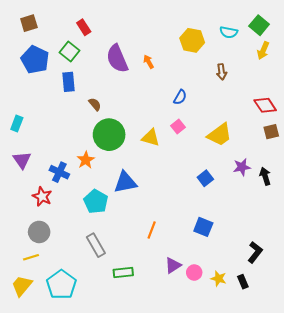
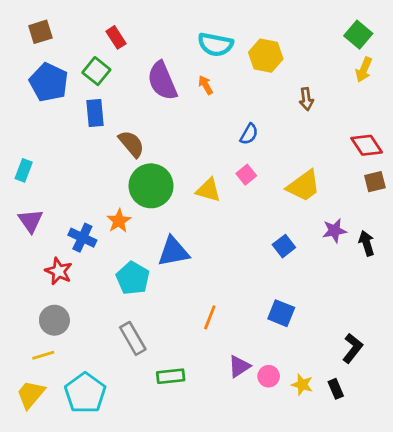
cyan semicircle: (229, 32) -> (215, 44), moved, size x1.4
brown semicircle: (95, 104) -> (131, 144), size x1.5

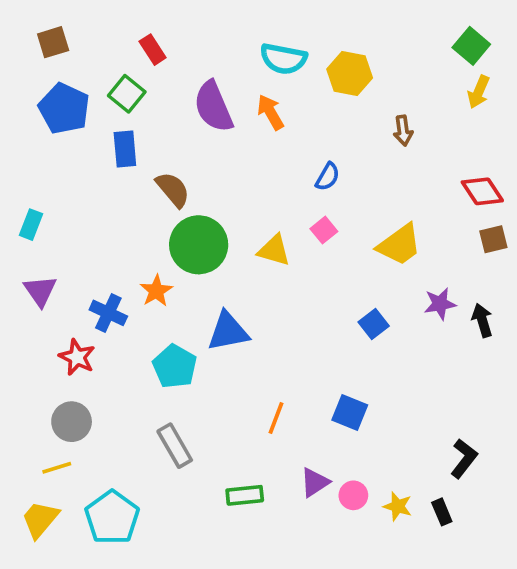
orange arrow: (206, 85) -> (270, 112), size x1.4
blue square: (281, 313) -> (350, 412), moved
green rectangle: (171, 376) -> (245, 495), moved

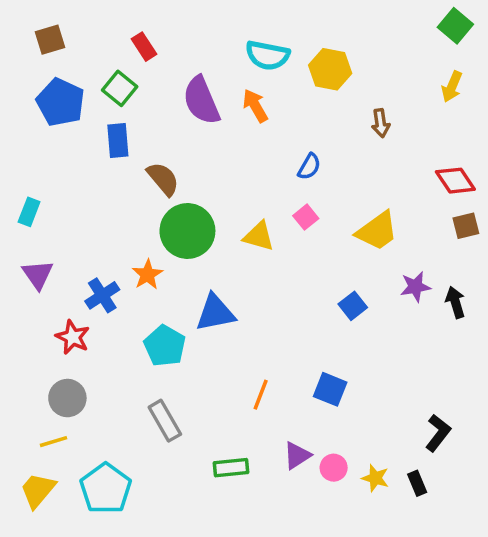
green square: (471, 46) -> (455, 26), moved
blue cross: (108, 313) -> (102, 295), turned 32

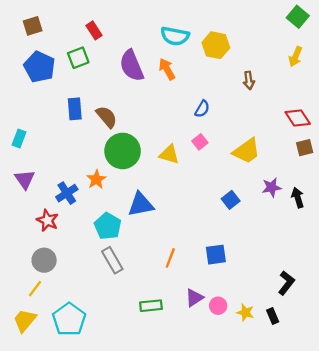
green square: (120, 88) -> (78, 58), turned 30
blue rectangle: (118, 141) -> (75, 109), moved
blue square: (330, 389) -> (216, 255), turned -30
gray rectangle: (165, 421) -> (112, 260), moved
yellow line: (53, 442) -> (35, 289), turned -36

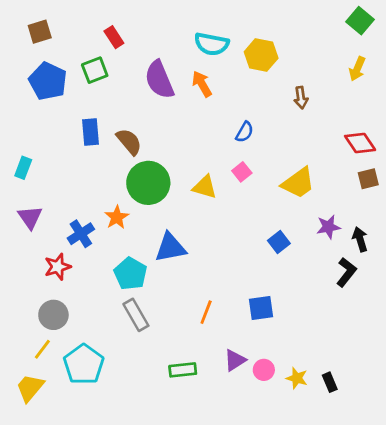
red star: (47, 220) -> (58, 267), turned 30
black L-shape: (286, 283) -> (346, 272), moved
cyan pentagon: (69, 319) -> (84, 364), moved

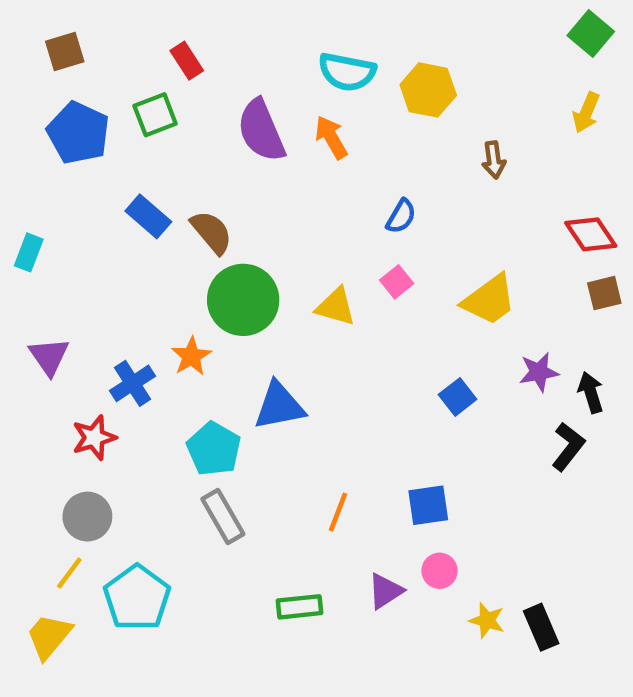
blue rectangle: (91, 132) -> (148, 216), turned -44
cyan rectangle: (23, 168) -> (29, 252), moved
pink circle: (264, 370) -> (440, 571), moved
black rectangle: (330, 382) -> (541, 627), size x1.4

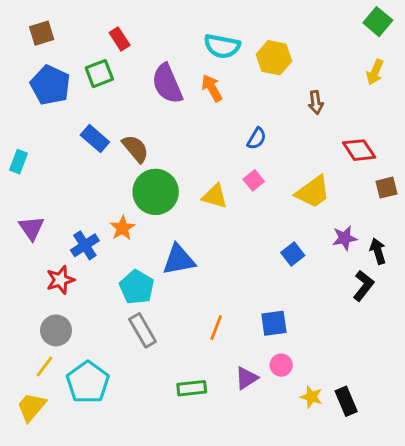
red diamond: (591, 234) -> (359, 150), moved

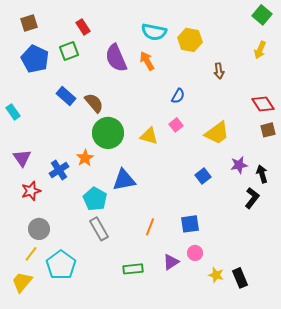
red diamond: (359, 150) -> (263, 104), moved
cyan rectangle: (19, 162) -> (13, 112), turned -56
red star: (60, 280) -> (31, 191), moved

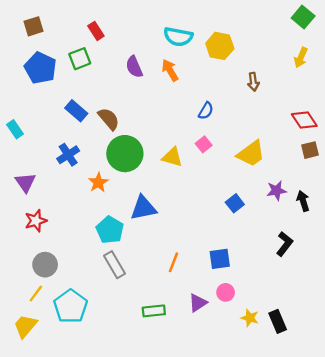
purple semicircle: (116, 58) -> (134, 67), size x0.7
blue cross: (59, 170) -> (68, 155), moved
black L-shape: (252, 198) -> (285, 244), moved

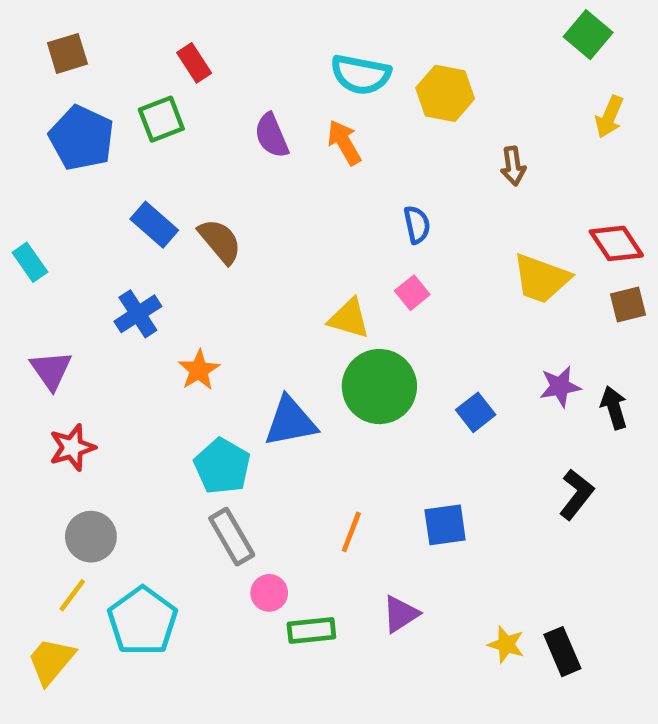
green square: (303, 17) -> (588, 35), moved
blue semicircle: (206, 111) -> (417, 225), turned -42
green circle: (125, 154) -> (379, 387), moved
yellow trapezoid: (251, 154) -> (541, 279), moved, turned 56
pink circle: (226, 292) -> (269, 593), moved

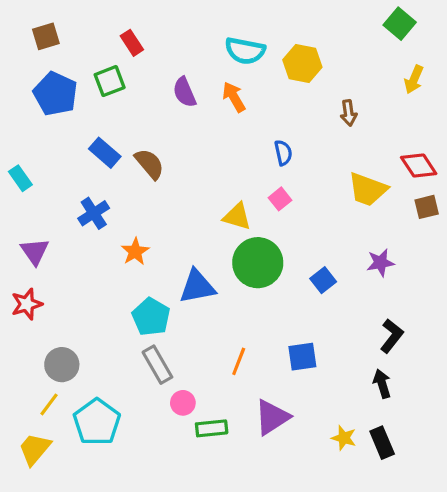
black arrow: (614, 408) -> (382, 384), moved
red star: (72, 447) -> (27, 304), moved
purple triangle: (401, 614) -> (272, 417), size x1.4

